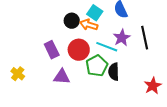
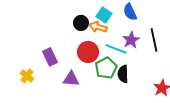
purple rectangle: (52, 50) -> (50, 57), moved

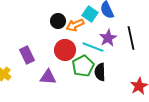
cyan square: (104, 15) -> (90, 14), moved
orange arrow: (98, 27) -> (75, 25), turned -42

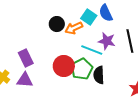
purple star: (108, 38) -> (107, 41), turned -30
red circle: (65, 50) -> (64, 66), moved
purple triangle: (48, 77) -> (25, 80), moved

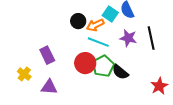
cyan line: (92, 50) -> (98, 42), moved
black semicircle: (99, 75) -> (120, 72), turned -48
purple triangle: (25, 80) -> (49, 87), moved

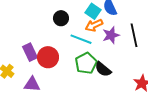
orange arrow: (95, 25) -> (94, 25), moved
purple star: (128, 38) -> (111, 35), turned -30
red circle: (85, 63) -> (48, 57), moved

